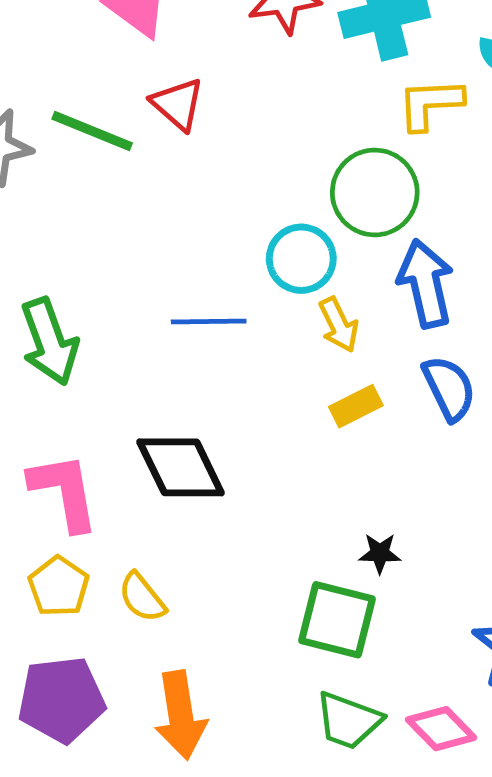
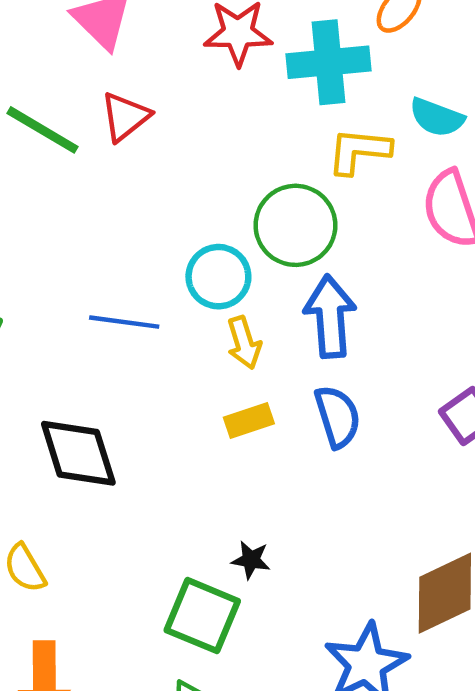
red triangle: (178, 104) -> (125, 117), turned 32

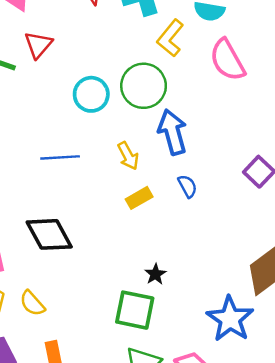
yellow L-shape: (359, 151) -> (170, 38), turned -45
cyan circle: (218, 277) -> (91, 94), moved
blue semicircle: (338, 417) -> (187, 186), size x0.7
black star: (251, 560) -> (155, 274), turned -30

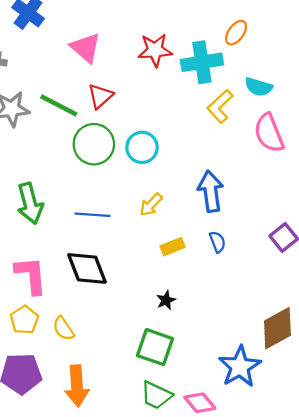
green circle: (144, 86) -> (94, 144), moved
yellow arrow: (128, 156) -> (151, 205), moved, turned 65
blue line: (60, 157) -> (93, 215), moved
black star: (155, 274) -> (166, 300), moved

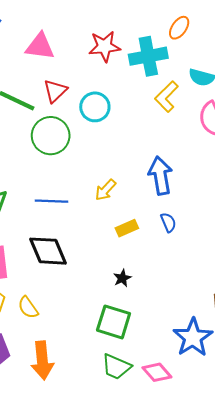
pink triangle: (86, 48) -> (40, 46), turned -32
cyan circle: (142, 147) -> (95, 107), moved

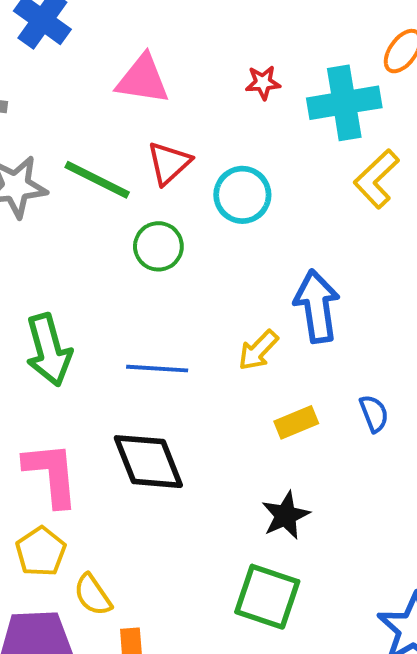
red star: (104, 46) -> (263, 83), size x0.6
green circle: (51, 136) -> (158, 246), size x0.7
blue arrow: (160, 176) -> (317, 306), moved
black star: (122, 278) -> (286, 515), size x1.4
yellow semicircle: (28, 308) -> (93, 595), moved

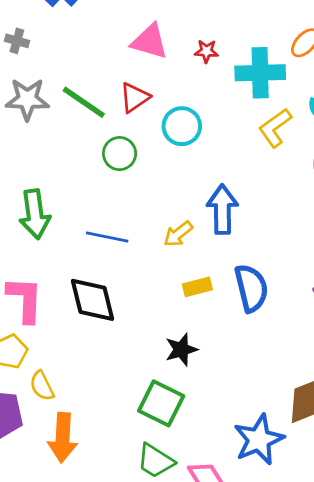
pink triangle: (143, 79) -> (150, 42), moved
blue semicircle: (374, 414) -> (251, 288), size x1.8

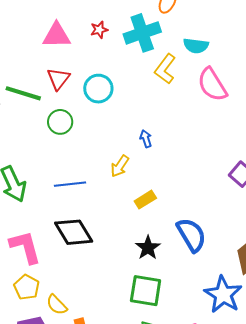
blue arrow: (222, 209) -> (146, 139), size x0.5
blue semicircle: (251, 288) -> (191, 235), moved

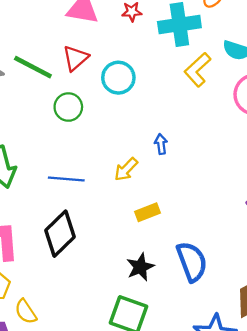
black diamond: (74, 232) -> (60, 234), turned 66

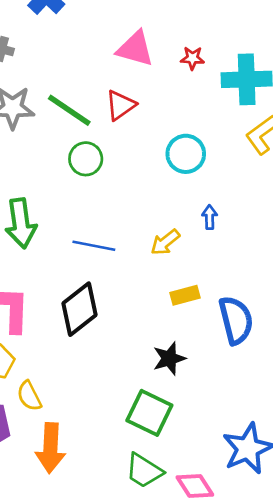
cyan circle: (118, 78) -> (186, 154), moved
green circle: (68, 107) -> (86, 159), moved
blue semicircle: (192, 262) -> (236, 320), moved

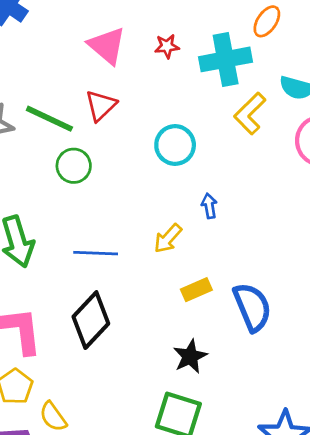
pink triangle: (135, 49) -> (107, 46), turned 33

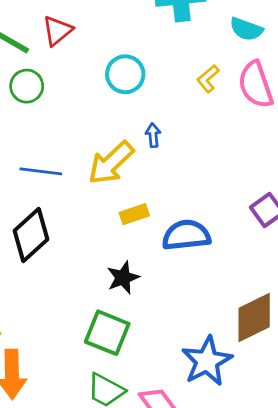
yellow L-shape: (250, 113) -> (208, 79), moved, size x0.7
yellow arrow: (168, 238) -> (111, 163), size x1.6
blue semicircle: (252, 307) -> (186, 235), turned -78

